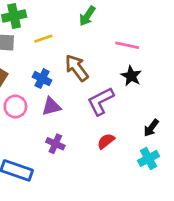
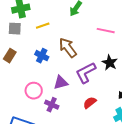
black star: (131, 76) -> (110, 63), moved
pink circle: (15, 107) -> (34, 91), moved
purple triangle: (51, 107) -> (61, 83), moved

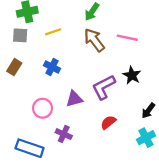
brown arrow: (68, 48) -> (94, 40), moved
purple cross: (52, 105) -> (64, 134), moved

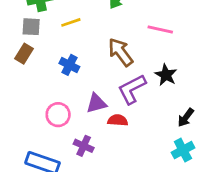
brown arrow: (94, 40) -> (121, 52), moved
brown rectangle: (14, 67) -> (24, 54), moved
red semicircle: (108, 122) -> (118, 120), moved, turned 42

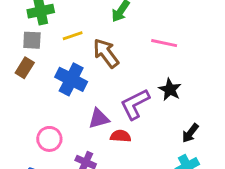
brown arrow: (121, 52) -> (106, 53), moved
blue cross: (69, 65) -> (71, 79), size x1.5
pink circle: (58, 115) -> (49, 139), moved

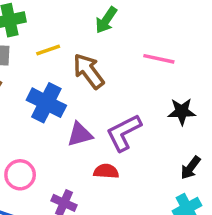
black star: (170, 90) -> (182, 112), moved, turned -30
purple triangle: (99, 119) -> (80, 134), moved

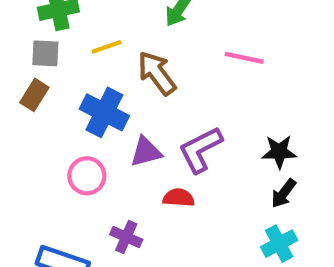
black star: (182, 112) -> (279, 152), moved
pink circle: (20, 175) -> (87, 176), moved

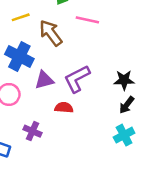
pink line: (244, 58) -> (87, 20), moved

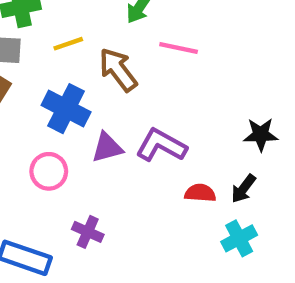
purple L-shape: (77, 79) -> (161, 145), turned 56
black star: (124, 80) -> (261, 135), moved
red semicircle: (64, 108) -> (200, 193), moved

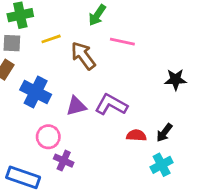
blue cross: (66, 109) -> (36, 92), moved
black star: (261, 135) -> (176, 79), moved
pink circle: (49, 171) -> (48, 137), moved

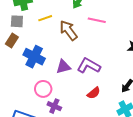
red semicircle: (136, 135) -> (94, 93), moved, turned 136

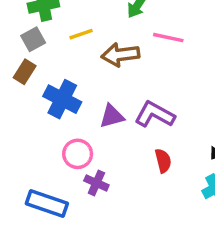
gray square: (17, 21) -> (33, 39), turned -32
brown arrow: (68, 30) -> (120, 55), turned -60
red semicircle: (94, 93) -> (163, 161), turned -64

